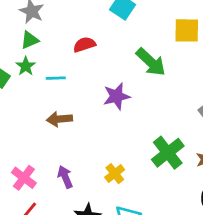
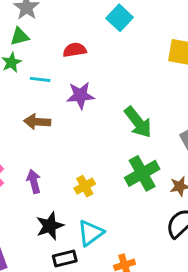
green arrow: (151, 62) -> (138, 122), moved
purple star: (117, 96) -> (80, 95), moved

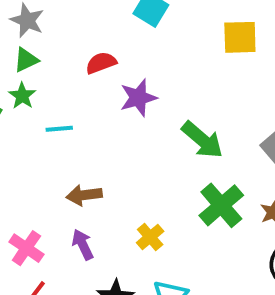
cyan line: (40, 79) -> (59, 129), moved
purple star: (80, 95) -> (138, 98), moved
brown arrow: (37, 122) -> (84, 195), moved

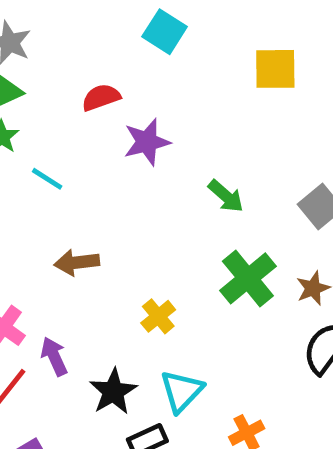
cyan line: (59, 129) -> (47, 179), turned 36
green arrow: (202, 140) -> (226, 196), size x0.7
purple arrow: (83, 244) -> (54, 356), moved

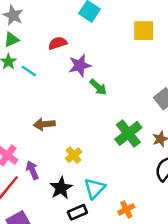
cyan line: (47, 179) -> (29, 71), moved
green arrow: (226, 196) -> (98, 87), moved
yellow cross: (158, 316) -> (74, 155), moved

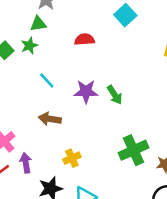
purple star: (80, 65) -> (86, 91), moved
cyan line: (29, 71) -> (47, 81), moved

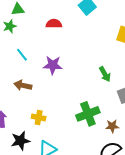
green arrow: (115, 95) -> (105, 74), moved
yellow cross: (72, 158) -> (39, 117), turned 32

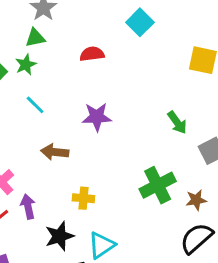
cyan line: (22, 55) -> (35, 105), moved

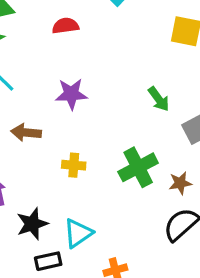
yellow cross: (83, 198) -> (74, 165), moved

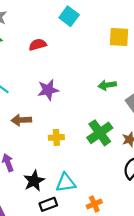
green arrow: (159, 99) -> (107, 85), turned 126
cyan triangle: (78, 233) -> (66, 183), turned 35

